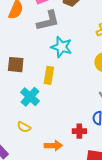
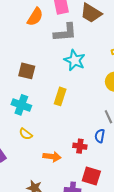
yellow rectangle: (49, 75) -> (60, 96), moved
cyan cross: (30, 97) -> (21, 105), moved, turned -30

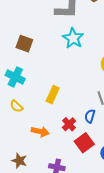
yellow rectangle: (60, 96) -> (53, 95), moved
red cross: (80, 146) -> (69, 124), turned 32
red square: (91, 176) -> (84, 143), moved, turned 30

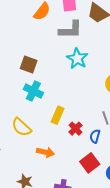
cyan cross: (15, 77) -> (33, 91), moved
yellow semicircle: (16, 106) -> (21, 127), size x1.5
red cross: (69, 124) -> (75, 129), moved

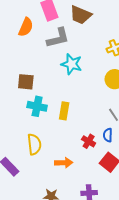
yellow rectangle: (58, 115) -> (64, 111), moved
yellow semicircle: (21, 127) -> (34, 144), turned -125
red cross: (75, 129) -> (89, 141), moved

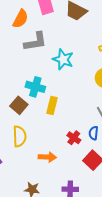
gray L-shape: (58, 38) -> (35, 42), moved
brown square: (26, 82) -> (19, 105), moved, turned 30
cyan cross: (37, 106) -> (35, 87), moved

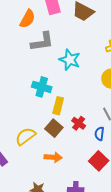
brown square: (19, 105) -> (54, 128), moved
yellow semicircle: (20, 136) -> (25, 136), turned -125
red cross: (74, 138) -> (79, 123), moved

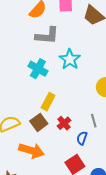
cyan cross: (42, 87) -> (38, 69), moved
orange arrow: (53, 157) -> (31, 151), size x1.4

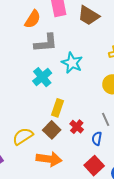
cyan cross: (38, 69) -> (42, 77), turned 30

